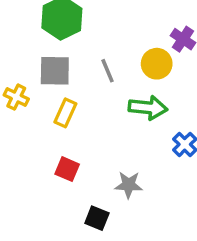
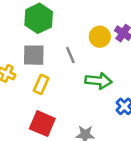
yellow circle: (157, 64) -> (100, 37), moved
red square: (67, 169) -> (42, 124), size x1.5

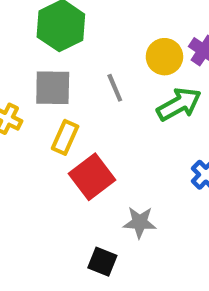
green arrow: (99, 81) -> (179, 104), moved, turned -35
red square: (42, 124) -> (92, 177), moved, turned 30

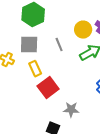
yellow rectangle: (65, 137) -> (35, 69), turned -49

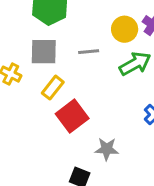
gray line: (59, 45) -> (89, 52), turned -72
yellow rectangle: (35, 69) -> (53, 88), turned 63

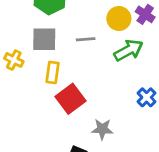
yellow rectangle: (53, 88) -> (53, 72), turned -30

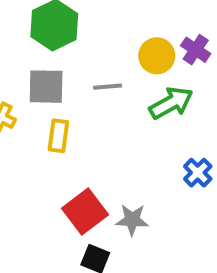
red square: (71, 99) -> (85, 212), moved

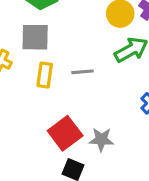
gray line: (108, 87) -> (82, 72), moved

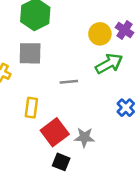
yellow rectangle: (45, 75) -> (31, 108), moved

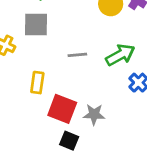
green arrow: (109, 64) -> (120, 55), moved
red square: (55, 132) -> (62, 109), turned -32

